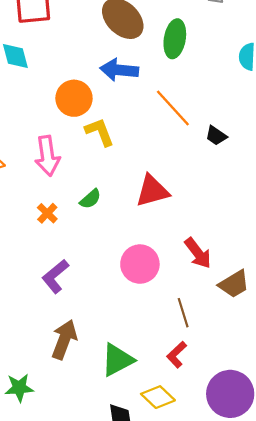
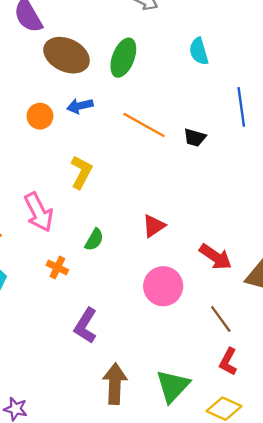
green ellipse: (175, 39) -> (123, 58), turned 30
blue arrow: (119, 70) -> (80, 106), size x0.7
orange circle: (74, 98) -> (40, 116), moved, size x0.7
yellow L-shape: (100, 132) -> (81, 172), turned 68
red triangle: (152, 191) -> (154, 226), moved, size x0.7

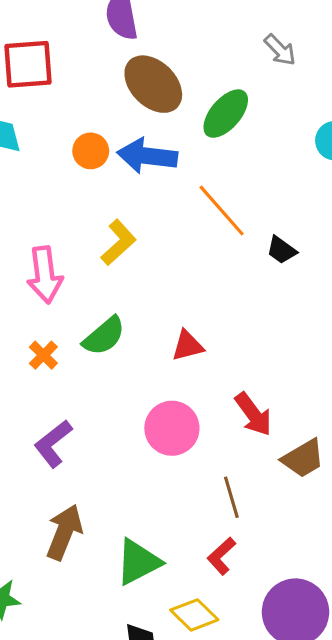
blue arrow: (80, 106) -> (147, 156), size x1.6
green semicircle: (94, 240) -> (104, 336), size x1.4

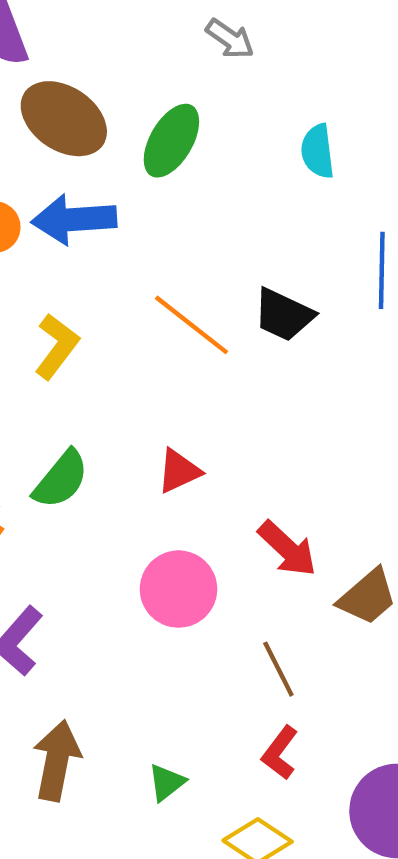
orange line: (222, 210) -> (192, 325), moved
black trapezoid: (281, 250) -> (284, 315), size x1.4
green triangle: (138, 562) -> (167, 782), size x0.6

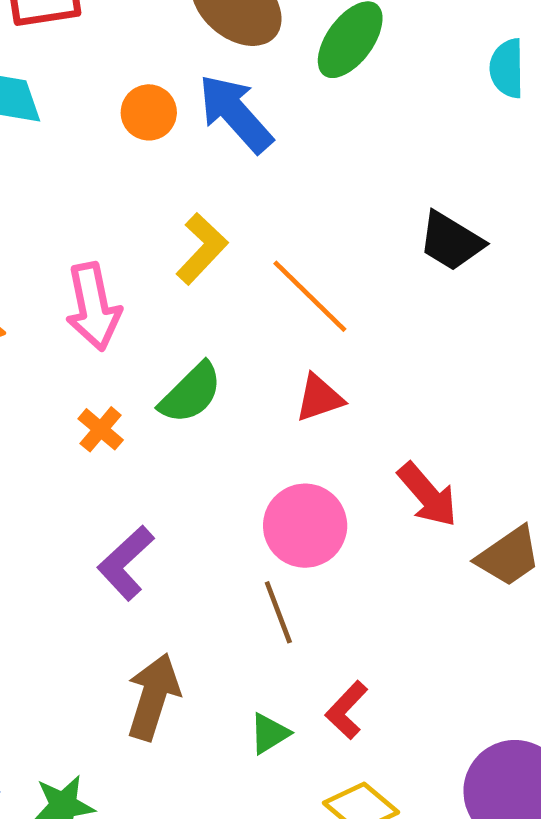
blue arrow: (74, 219) -> (235, 113), turned 46
orange line: (192, 325) -> (310, 296), moved
brown line: (278, 669) -> (278, 612), moved
red L-shape: (280, 753) -> (347, 710), moved

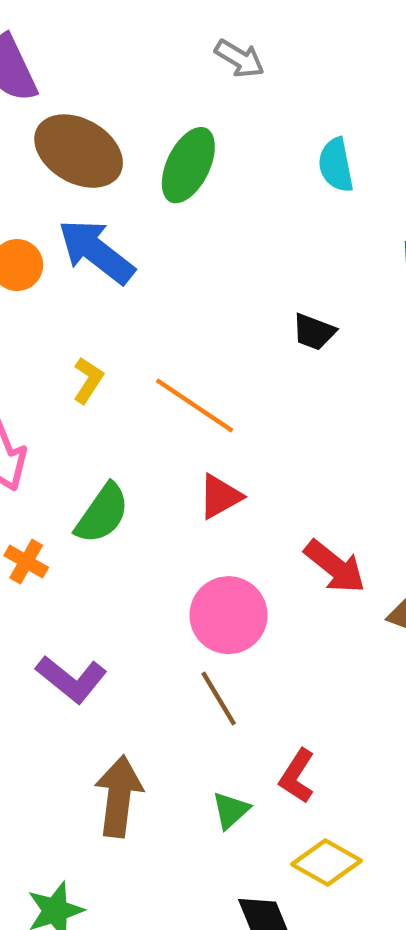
black trapezoid: (451, 241) -> (314, 332), size x0.7
yellow L-shape: (202, 249) -> (88, 380), size x0.7
purple L-shape: (126, 563) -> (71, 679), turned -88

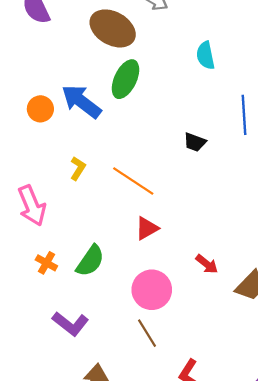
brown ellipse: (79, 151) -> (113, 28), moved
green ellipse: (188, 165) -> (125, 79), moved
green semicircle: (102, 514) -> (90, 261), moved
red arrow: (335, 567) -> (207, 264), size x0.7

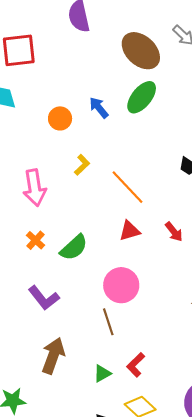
blue arrow: (81, 101) -> (99, 108), size x0.6
orange circle: (40, 109) -> (60, 118), moved
red arrow: (207, 264) -> (174, 232), moved

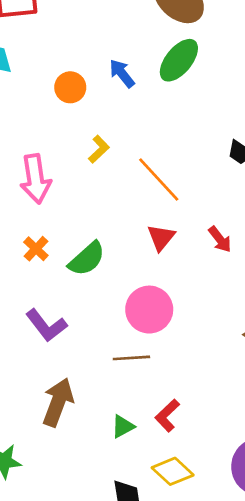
red triangle: (130, 231) -> (161, 237), turned -35
brown line: (108, 322) -> (131, 358), turned -76

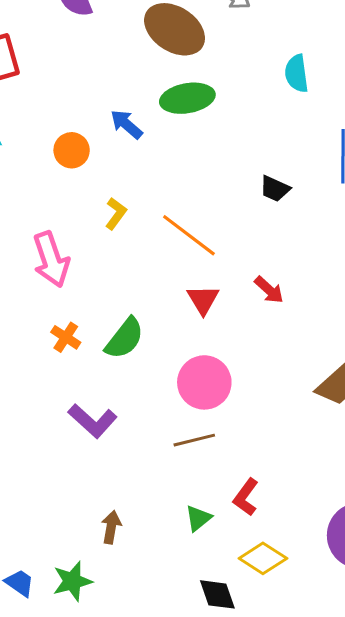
green ellipse: (179, 60) -> (187, 98), turned 51
brown arrow: (58, 402) -> (111, 527), moved, size x0.6

